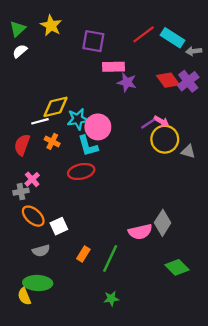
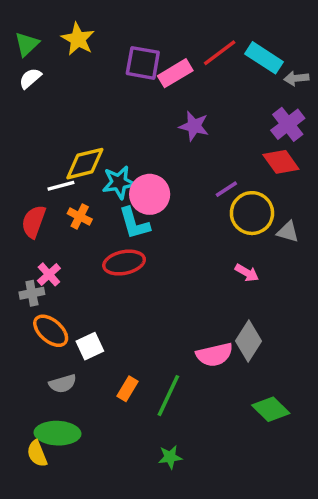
pink rectangle: (113, 67) -> (175, 73), moved, turned -30
red diamond: (168, 80) -> (281, 162), moved
pink arrow: (161, 121) -> (247, 273), moved

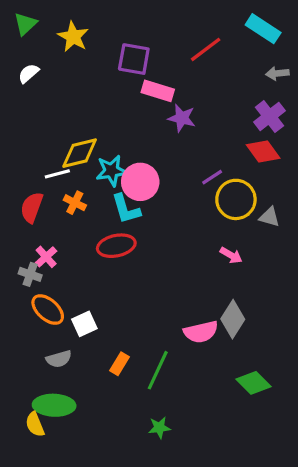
green triangle: (27, 44) -> (25, 24), moved
cyan rectangle: (264, 58) -> (263, 29), moved
pink rectangle: (175, 73) -> (158, 91), moved, turned 48
gray cross: (32, 293) -> (30, 274), turned 30

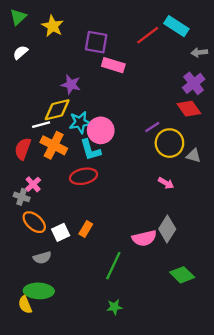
cyan rectangle: (263, 29) -> (176, 26), moved
purple star: (182, 118) -> (71, 85), moved
orange cross: (75, 203) -> (54, 145), size x1.6
orange rectangle: (119, 364) -> (86, 229), moved

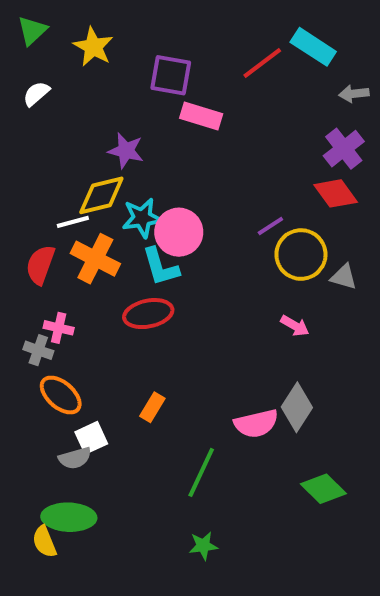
pink cross: (33, 184) -> (59, 328), turned -35
white square: (61, 232) -> (91, 438), moved

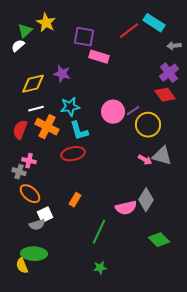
green triangle: (32, 31) -> (25, 31), moved
yellow diamond: (101, 195) -> (33, 84), moved
pink circle: (179, 232) -> (113, 112), moved
gray triangle: (344, 277) -> (162, 156), moved, size x1.5

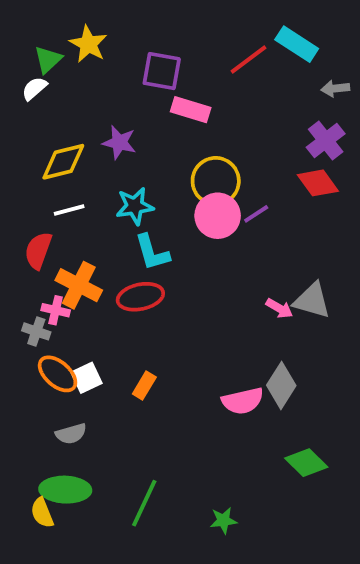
yellow circle: (148, 125) -> (216, 181), moved
orange cross: (47, 127) -> (79, 285), moved
white square: (45, 215) -> (86, 378), moved
green line: (99, 232) -> (144, 503), moved
green star: (100, 268) -> (223, 520), moved

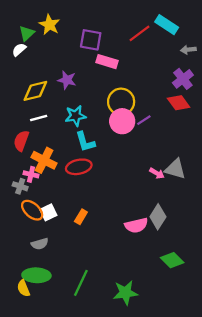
green star: (223, 520) -> (125, 293), size x1.6

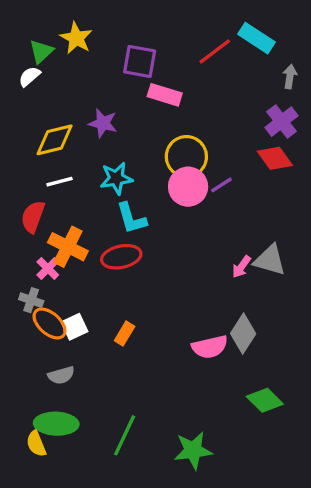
gray arrow: (188, 50) -> (290, 76), turned 104
pink arrow: (157, 173) -> (241, 267), turned 96
pink cross: (31, 174) -> (48, 268), turned 32
gray cross: (20, 186) -> (31, 300), moved

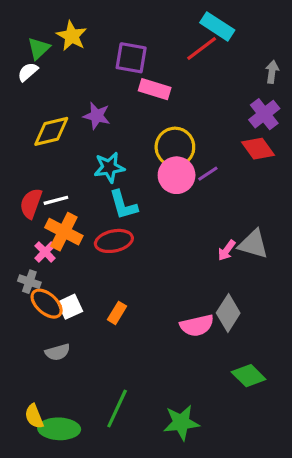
cyan rectangle: (256, 38) -> (217, 26), moved
white line: (60, 182) -> (56, 200), moved
green ellipse: (56, 424) -> (59, 429), moved

